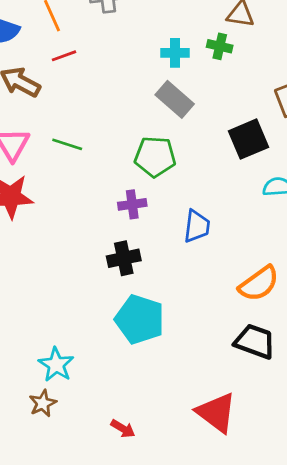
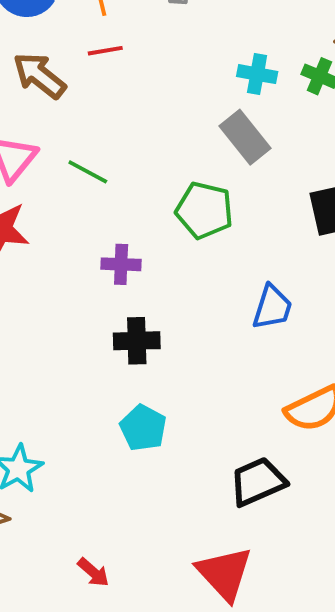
purple cross: (132, 204) -> (121, 264), moved
blue trapezoid: (197, 226) -> (272, 307), moved
cyan pentagon: (140, 319) -> (143, 428), size x0.7
black trapezoid: (255, 342) -> (258, 482), moved, turned -54

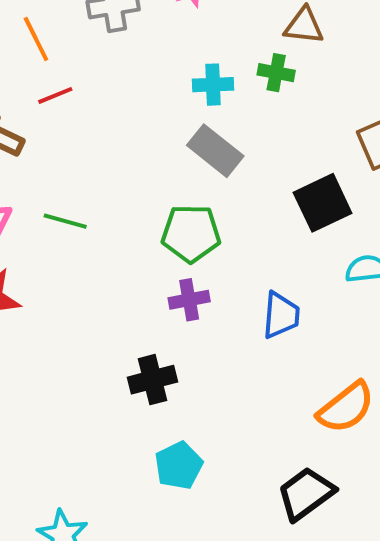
purple cross: (121, 264) -> (189, 300), moved
cyan pentagon: (143, 428) -> (179, 466), turned 30

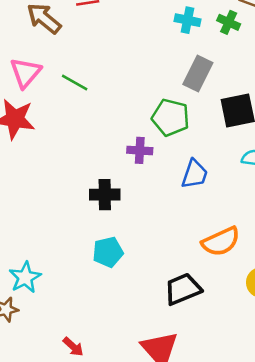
gray rectangle: (215, 151) -> (198, 74), moved, turned 64
green pentagon: (191, 233) -> (171, 117), moved

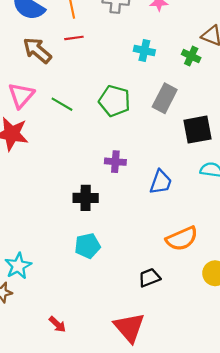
cyan cross: (187, 20) -> (144, 51), moved
green pentagon: (171, 117) -> (114, 101), moved
black trapezoid: (183, 289) -> (149, 278), size x0.7

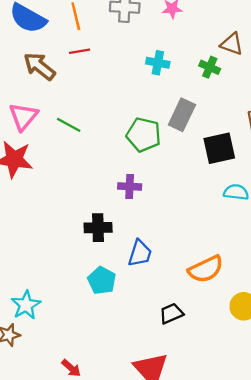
green pentagon: (114, 101) -> (144, 135), moved
blue trapezoid: (161, 182) -> (140, 253), moved
cyan pentagon: (87, 246) -> (102, 280), turned -30

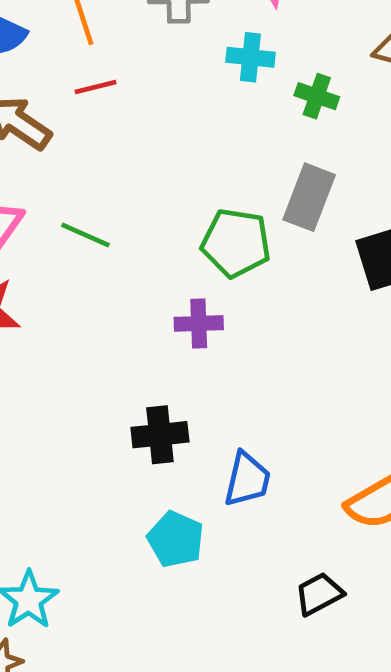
cyan cross: (158, 63) -> (250, 57), moved
green cross: (210, 67) -> (317, 96), moved
purple cross: (130, 186) -> (199, 323), moved

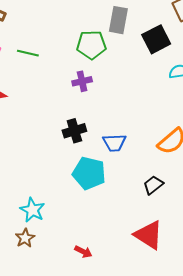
blue trapezoid: (247, 479) -> (114, 143), turned 85
cyan pentagon: (176, 539) -> (89, 173), size x1.4

